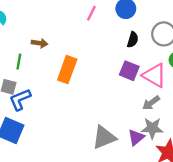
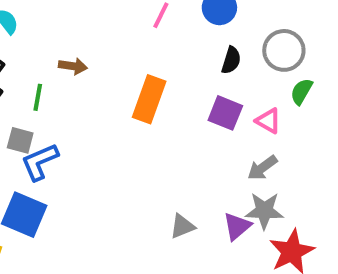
orange rectangle: (67, 70) -> (149, 99), moved
pink triangle: (155, 75) -> (268, 121), size x0.6
gray triangle: (104, 137) -> (182, 226), size x0.6

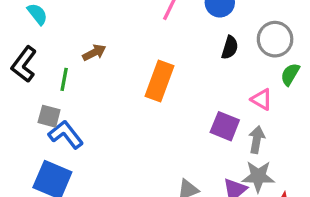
brown arrow: (73, 66) -> (94, 53), turned -35
purple square: (225, 113) -> (225, 126), moved
blue L-shape: (40, 162) -> (66, 135), turned 75
gray arrow: (262, 168) -> (257, 140), turned 136

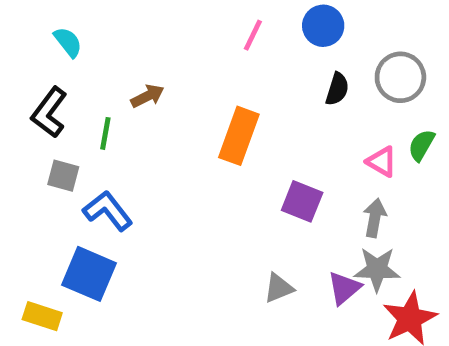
green semicircle: (290, 74) -> (422, 145), moved
gray square: (49, 116) -> (63, 176), moved
purple square: (225, 126) -> (302, 201), moved

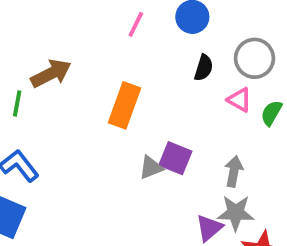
brown arrow: (148, 96) -> (51, 73), size x1.5
pink triangle: (382, 162) -> (239, 100), moved
gray triangle: (279, 288) -> (151, 168), moved

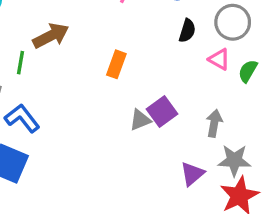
orange rectangle: (125, 105) -> (116, 64), size x0.7
purple square: (175, 158) -> (162, 111), turned 32
gray star: (236, 213) -> (234, 160), moved

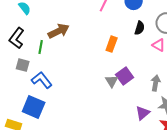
orange rectangle: (116, 64) -> (112, 44), moved
gray triangle: (140, 120) -> (112, 81), turned -40

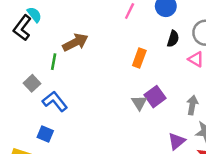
black L-shape: (17, 38) -> (22, 28), moved
gray square: (23, 65) -> (32, 83), turned 32
blue square: (34, 107) -> (45, 134), size x0.6

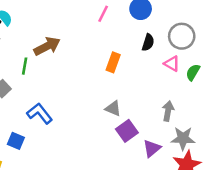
purple square: (155, 97) -> (127, 131), moved
blue L-shape: (55, 101) -> (40, 113), moved
gray triangle: (139, 103) -> (113, 108), turned -35

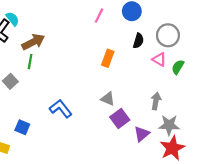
brown arrow: (47, 46) -> (33, 42), moved
blue L-shape: (40, 113) -> (61, 109), moved

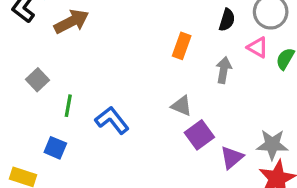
green line: (30, 62) -> (68, 106), moved
gray arrow: (156, 101) -> (224, 70), moved

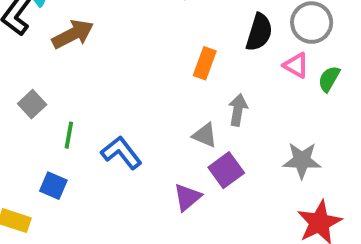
black semicircle: (227, 20) -> (259, 32), size x1.4
gray arrow: (224, 70) -> (238, 110), moved
gray star: (272, 145) -> (302, 160), moved
purple triangle: (232, 157) -> (187, 197), moved

